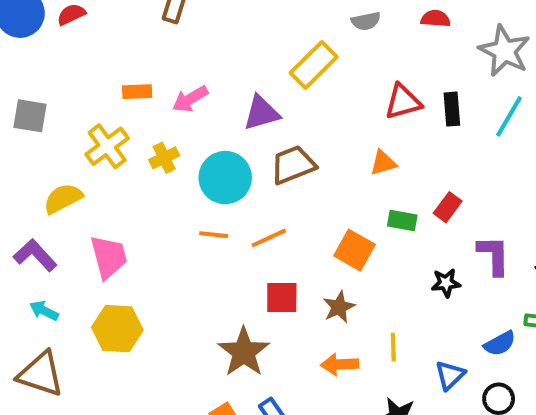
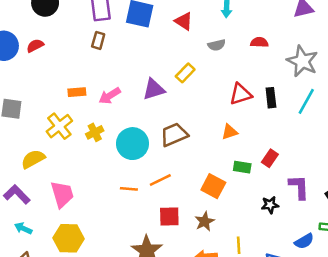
yellow rectangle: (314, 65) -> (185, 73), size x0.7
purple triangle: (261, 113) -> (154, 89), moved
orange line: (214, 235) -> (129, 189), moved

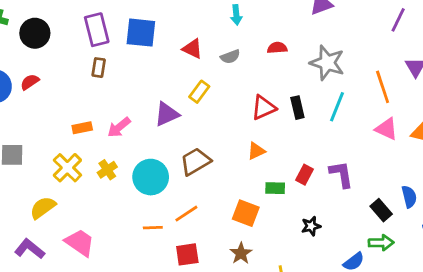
red triangle: (184, 21) -> (192, 49), moved
purple L-shape: (299, 187) -> (341, 174), moved
pink trapezoid: (62, 194) -> (80, 243), turned -32
red square: (169, 217) -> (187, 254), moved

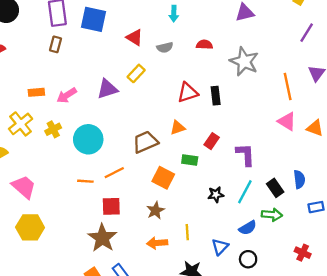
cyan line: (337, 107) -> (245, 192), moved
brown trapezoid: (195, 161) -> (145, 142), moved
red rectangle: (305, 175) -> (212, 141), moved

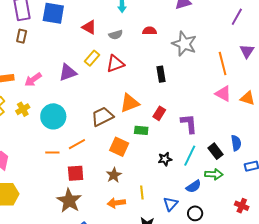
red triangle: (188, 93) -> (115, 64), moved
orange triangle: (178, 128) -> (130, 103), size x1.5

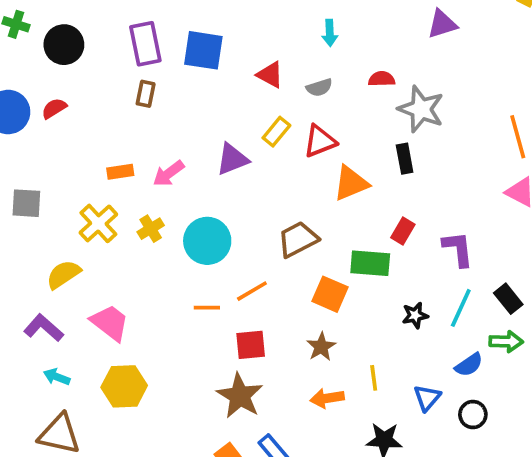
gray star: (184, 44) -> (421, 109), moved
orange triangle: (130, 103) -> (351, 183), moved
green rectangle: (141, 130) -> (370, 263), size x1.5

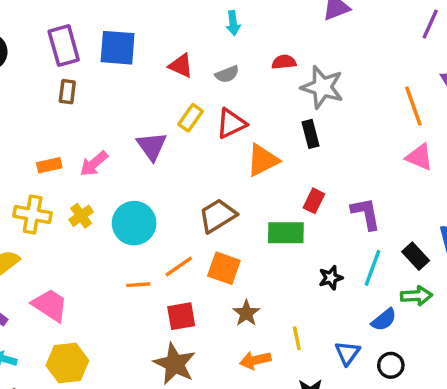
purple triangle: (232, 159) -> (152, 146), turned -40
yellow cross: (98, 223) -> (33, 214), turned -33
orange square: (330, 294) -> (224, 268), moved

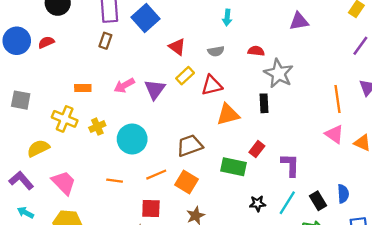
blue square: (118, 48) -> (146, 18), turned 32
red triangle: (181, 66) -> (177, 47), moved
pink arrow: (94, 164) -> (124, 85), moved
orange line: (138, 285) -> (115, 181), moved

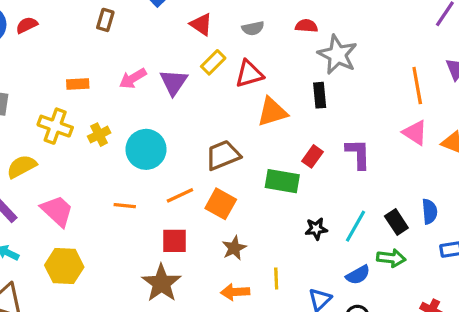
purple L-shape: (290, 165) -> (358, 154), moved

